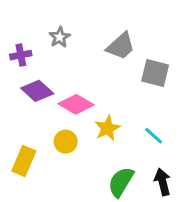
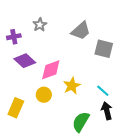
pink diamond: (76, 104) -> (51, 70), turned -50
black arrow: (163, 182) -> (107, 111), moved

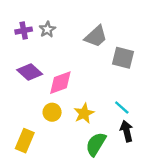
purple cross: (14, 37) -> (24, 31), moved
yellow star: (72, 86) -> (84, 113), moved
yellow rectangle: (16, 108) -> (25, 141), moved

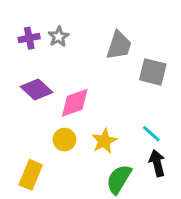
gray trapezoid: (96, 36) -> (119, 45), turned -30

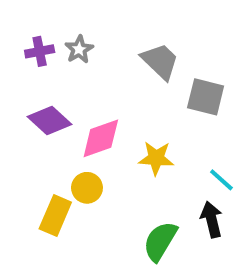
gray trapezoid: (119, 45) -> (160, 61), turned -64
cyan line: (151, 134) -> (221, 180), moved
yellow star: (104, 141) -> (156, 158), moved, turned 30
yellow rectangle: (31, 175) -> (55, 215), moved

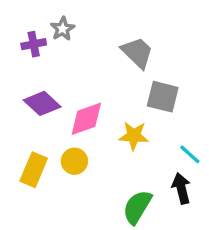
gray star: (79, 49) -> (63, 29), moved
gray square: (206, 97) -> (163, 97), moved
yellow rectangle: (55, 215) -> (34, 170), moved

